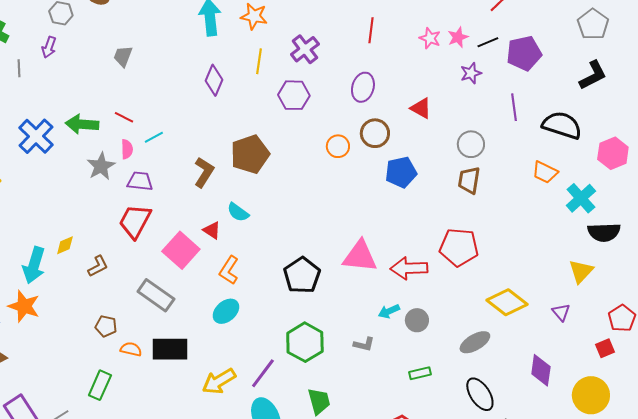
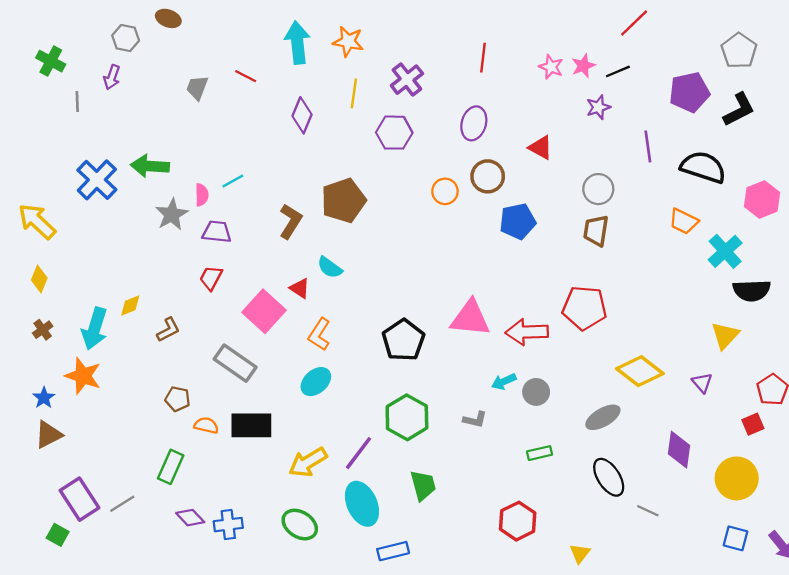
purple pentagon: (524, 53) -> (689, 92), moved
red line: (124, 117) -> (246, 76), moved
red trapezoid: (135, 221) -> (211, 278), size x0.6

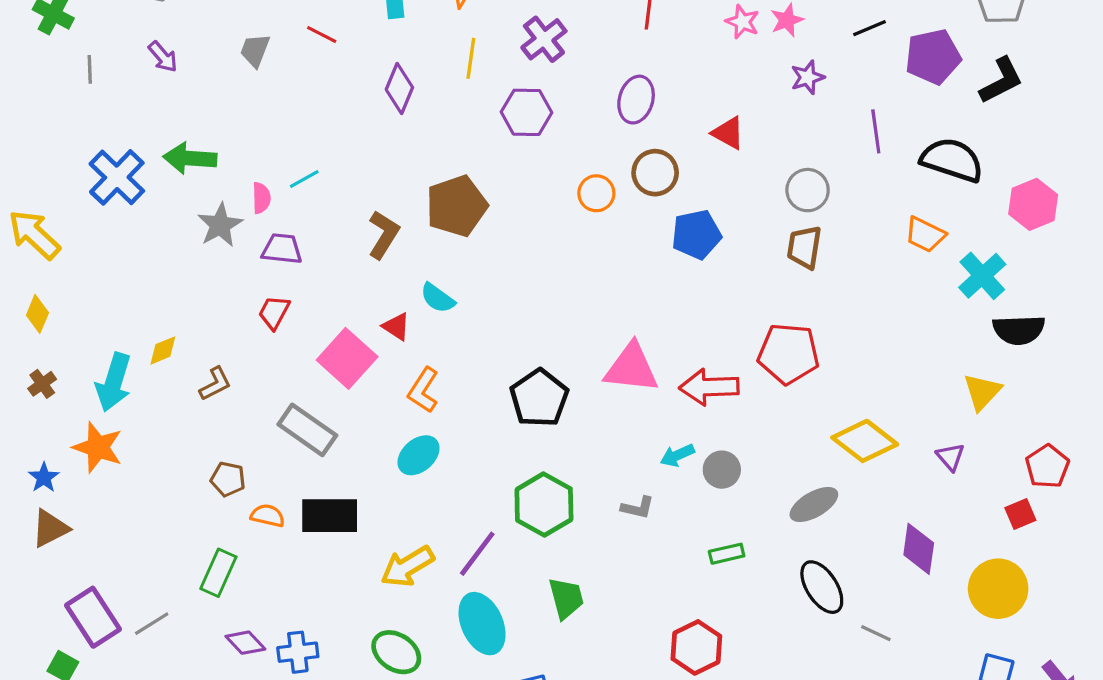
black line: (618, 71) -> (869, 28), moved
purple arrow: (112, 77) -> (163, 57), moved, turned -60

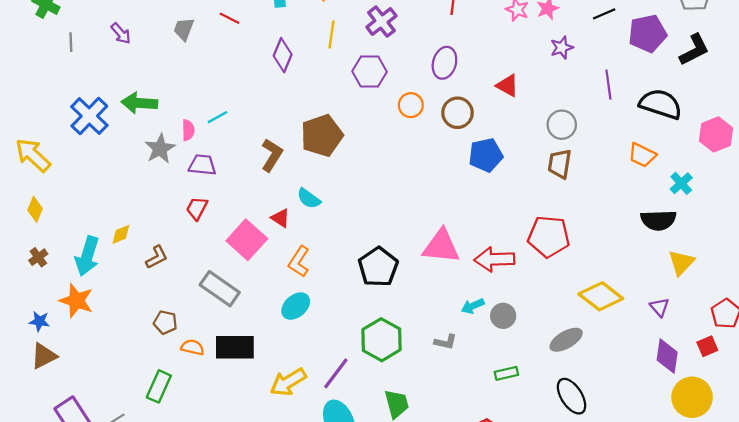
orange circle: (596, 193) -> (411, 105), moved
cyan cross: (982, 276) -> (681, 183), size x0.7
black semicircle: (1019, 330) -> (658, 220), moved
blue star: (44, 477) -> (39, 321), turned -30
purple diamond: (919, 549) -> (667, 356), moved

